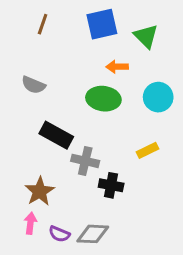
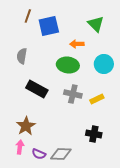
blue square: (102, 24) -> (49, 26), moved
gray semicircle: (33, 85) -> (22, 56), turned 77
gray cross: (85, 161) -> (73, 94), moved
black cross: (111, 185) -> (94, 134), moved

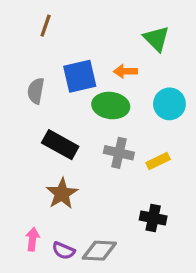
blue square: (49, 26) -> (80, 76), moved
brown star: (26, 126) -> (62, 194), moved

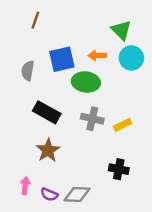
cyan circle: (169, 104) -> (131, 58), moved

